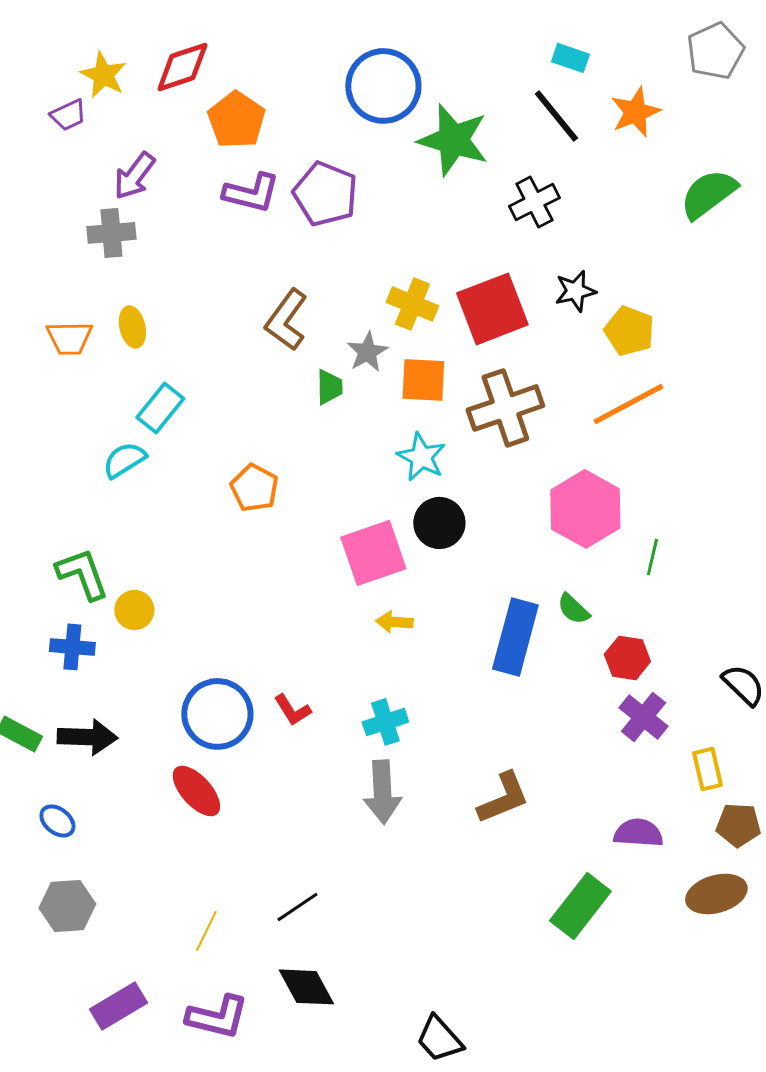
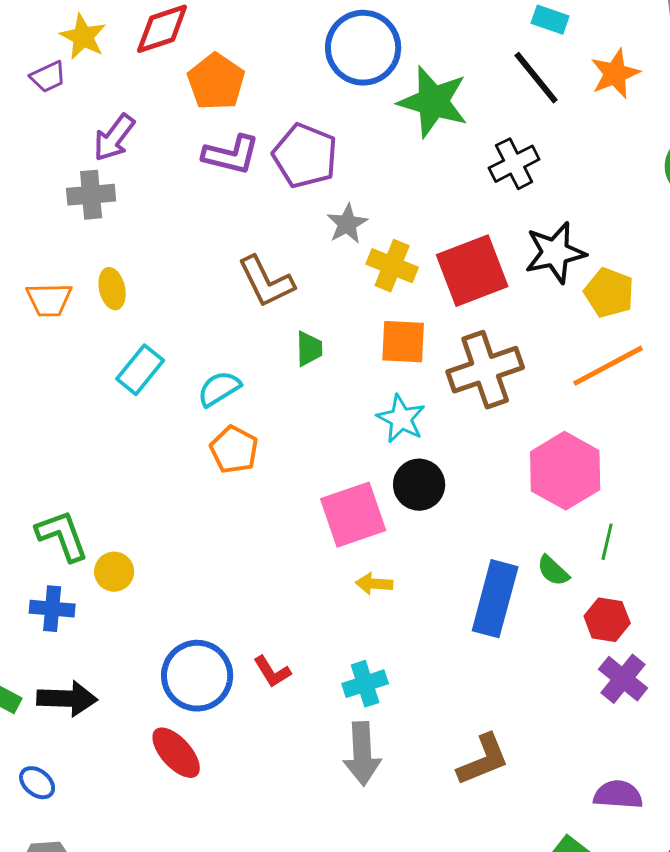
black star: (575, 291) -> (555, 253), size x1.5
brown L-shape: (286, 320) -> (266, 282), turned -62
gray star: (367, 352) -> (347, 224), moved
cyan semicircle: (124, 460) -> (219, 389), moved
green line: (652, 557) -> (607, 542), moved

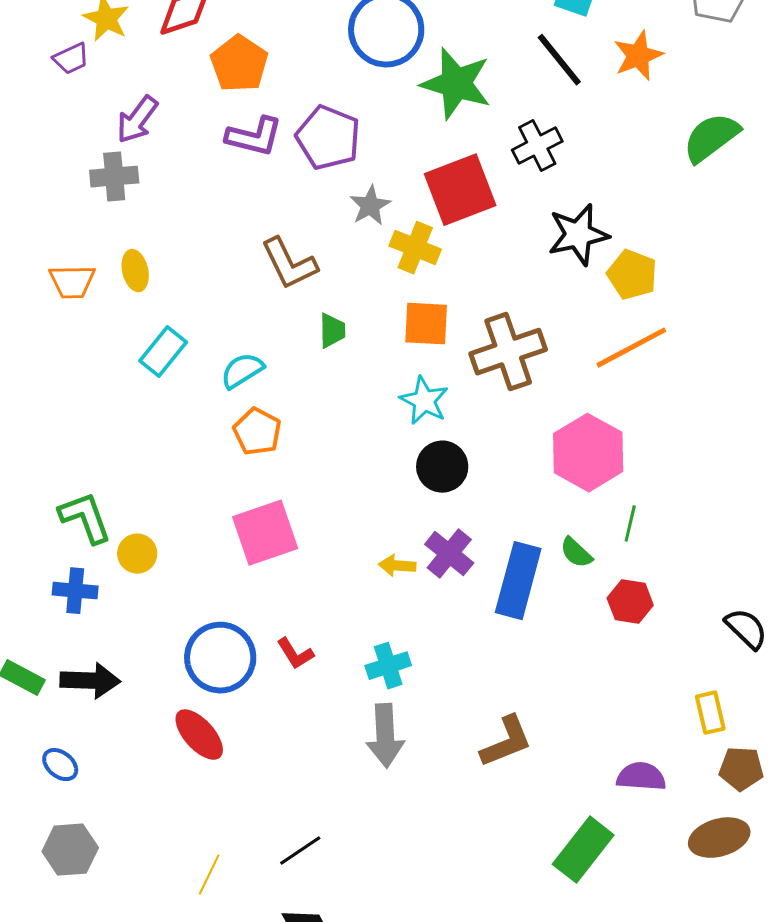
red square: (472, 271) -> (460, 190), moved
pink square: (353, 515) -> (265, 533), moved
purple cross: (623, 679) -> (449, 554), moved

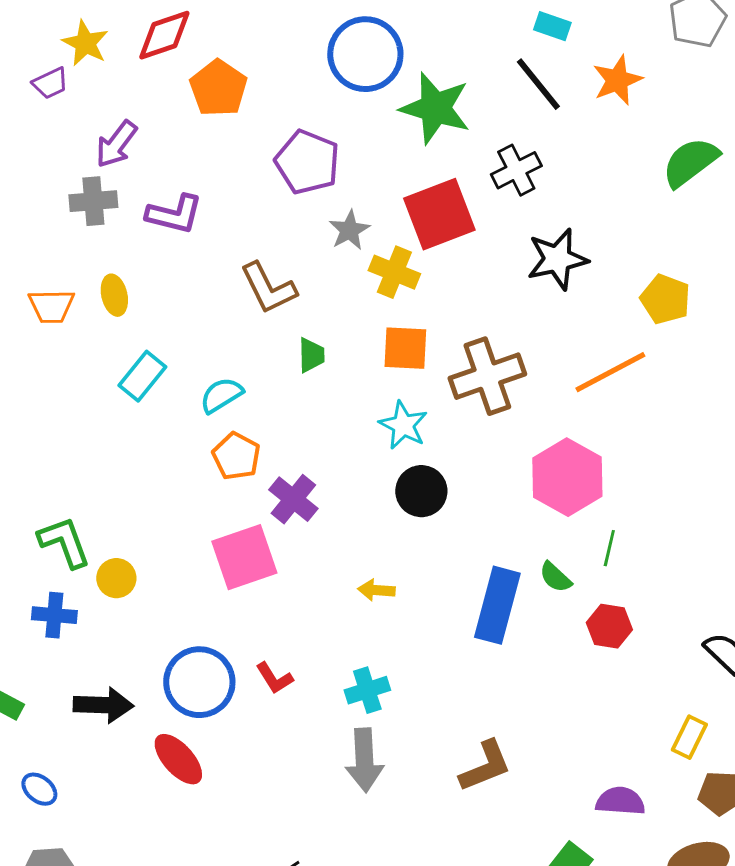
purple L-shape: (254, 137) -> (174, 214), moved
yellow pentagon: (632, 275) -> (665, 299), moved
purple cross: (449, 554) -> (293, 499), moved
black arrow: (90, 681) -> (103, 705), moved
yellow rectangle: (710, 713) -> (689, 737), turned 39

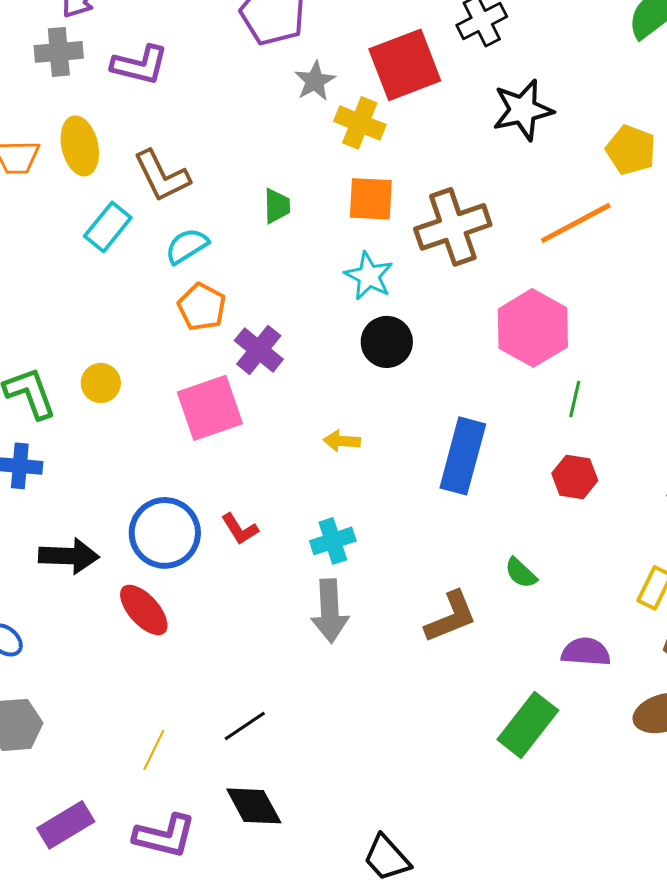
brown L-shape: (268, 288) -> (162, 176), moved
yellow ellipse: (114, 295) -> (80, 146), size x1.4
green semicircle: (555, 577) -> (521, 573), moved
yellow circle: (116, 578) -> (101, 383), moved

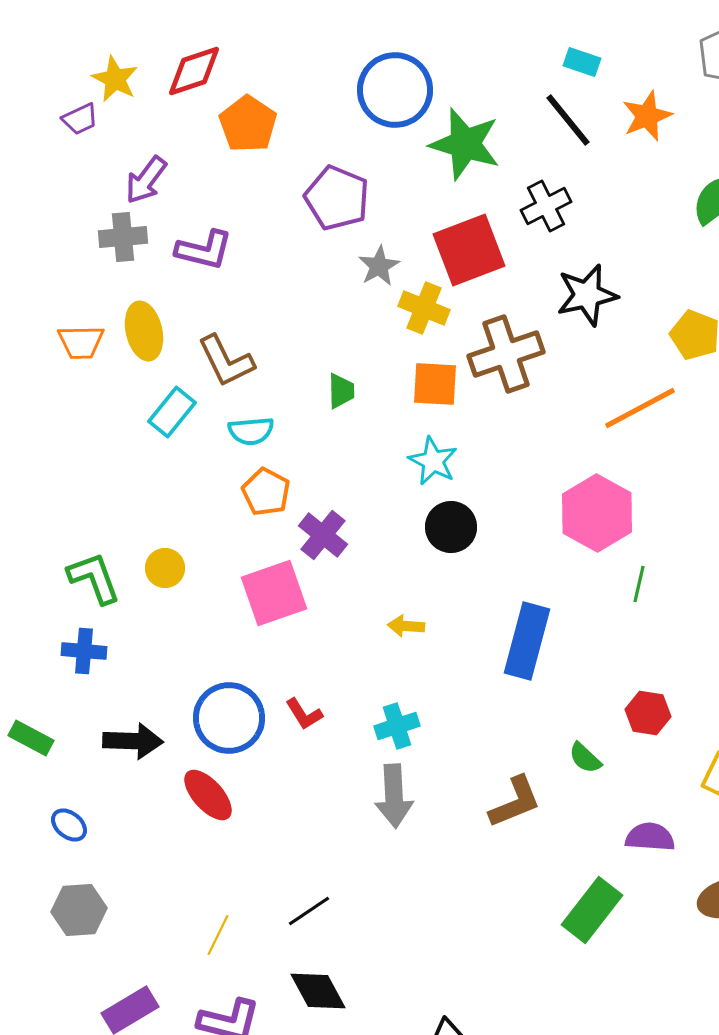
brown cross: (453, 227) -> (506, 354), moved
cyan semicircle: (187, 246) -> (251, 431), turned -153
red hexagon: (575, 477) -> (648, 713), moved

